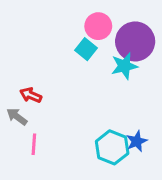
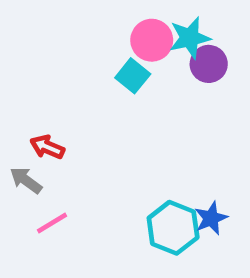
purple circle: (135, 41) -> (209, 64), size x0.6
cyan star: (124, 66) -> (190, 38), moved
pink line: (34, 144) -> (52, 223), turned 55

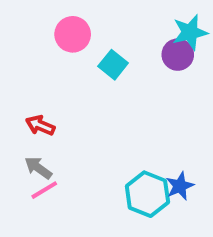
cyan star: (190, 38) -> (190, 32), moved
pink circle: (152, 40) -> (73, 34), moved
gray arrow: (26, 180) -> (38, 168), moved

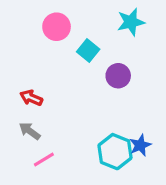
cyan star: (190, 32) -> (131, 22), moved
purple circle: (178, 55) -> (118, 76), moved
pink line: (44, 190) -> (44, 159), moved

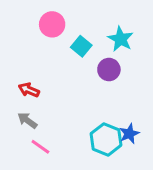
cyan star: (131, 22) -> (121, 39), moved, turned -30
pink line: (44, 159) -> (40, 147), turned 66

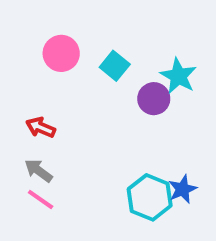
pink circle: (52, 24) -> (61, 53), moved
cyan star: (121, 39) -> (178, 76), moved
pink line: (40, 147) -> (41, 199), moved

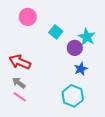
pink circle: (61, 53) -> (28, 17), moved
red arrow: (41, 127) -> (20, 62), size x1.5
blue star: (183, 189) -> (81, 69), moved

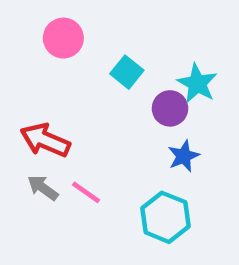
pink line: (20, 97) -> (86, 192), moved

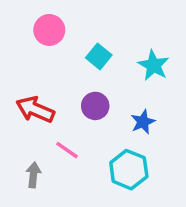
purple circle: (170, 108) -> (95, 106), moved
gray arrow: (43, 188) -> (33, 175), moved, turned 60

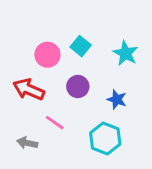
pink circle: (49, 30) -> (47, 55), moved
blue star: (143, 122) -> (117, 99), turned -30
gray arrow: (33, 175) -> (27, 143), turned -84

